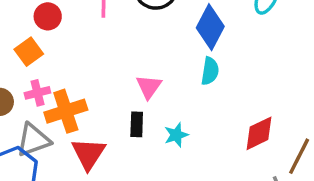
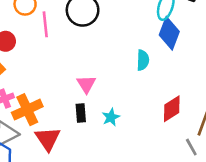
blue diamond: (210, 27) -> (169, 33), moved
cyan semicircle: (210, 71) -> (143, 60), moved

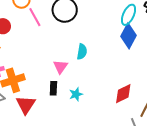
pink line: (45, 24) -> (35, 17), turned -30
cyan semicircle: (143, 60) -> (82, 52), moved

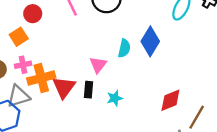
blue diamond: (129, 36) -> (150, 41), moved
red triangle: (26, 105) -> (64, 87), moved

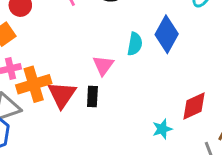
cyan star: (115, 98) -> (162, 129), moved

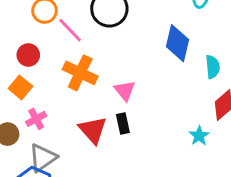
cyan semicircle: (135, 44) -> (213, 67), moved
orange cross: (34, 84) -> (80, 73), moved, turned -32

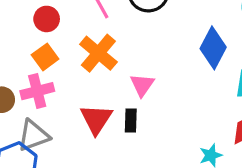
orange square: (20, 87) -> (45, 57), moved
pink cross: (36, 119) -> (37, 91), size x1.4

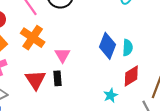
blue diamond: (213, 48) -> (108, 46), moved

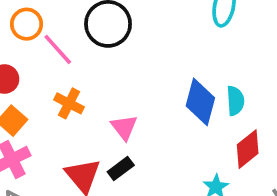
orange cross: (33, 38) -> (69, 103), size x0.7
black rectangle: (58, 78) -> (121, 168), turned 64

